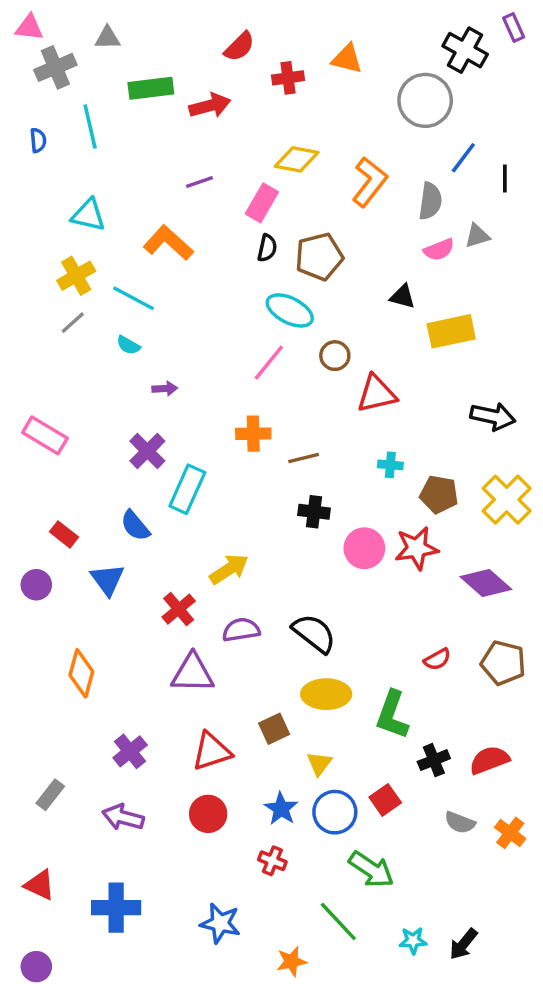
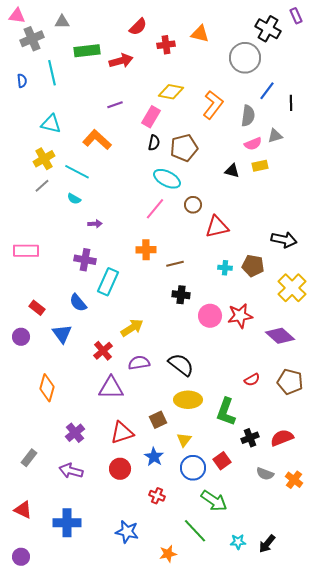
yellow rectangle: (451, 331) -> (260, 166), moved, size x0.6
pink rectangle: (45, 435) -> (26, 251), turned -30
purple cross: (147, 451) -> (85, 260), turned -35
brown pentagon: (439, 494) -> (253, 266), moved
blue star: (281, 809) -> (154, 457), moved

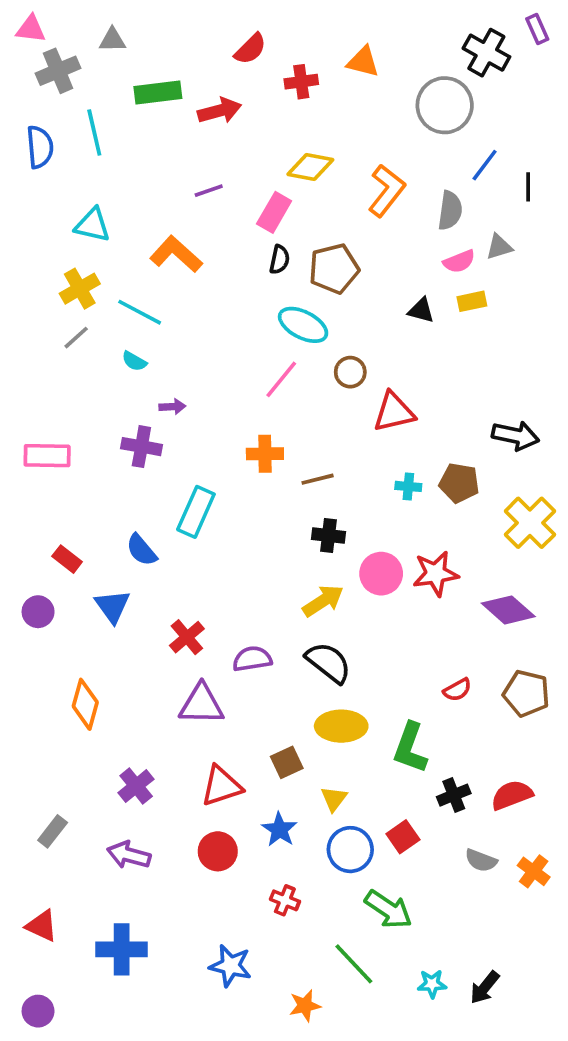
blue semicircle: (22, 81) -> (40, 147), size x1.6
purple cross: (85, 260) -> (141, 447), moved
yellow arrow: (132, 328) -> (323, 601), moved

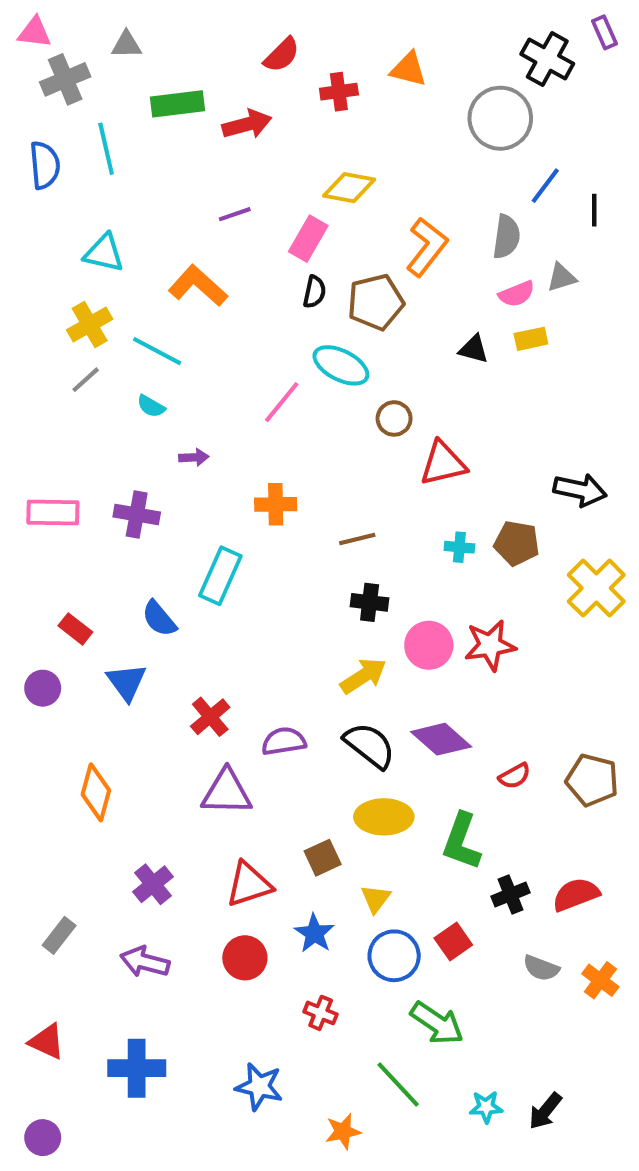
orange L-shape: (387, 191) -> (427, 247), moved
pink line: (281, 379) -> (282, 402), moved
purple cross: (141, 447) -> (137, 515), moved
orange cross: (265, 454) -> (276, 504), moved
purple diamond: (508, 610) -> (441, 739), moved

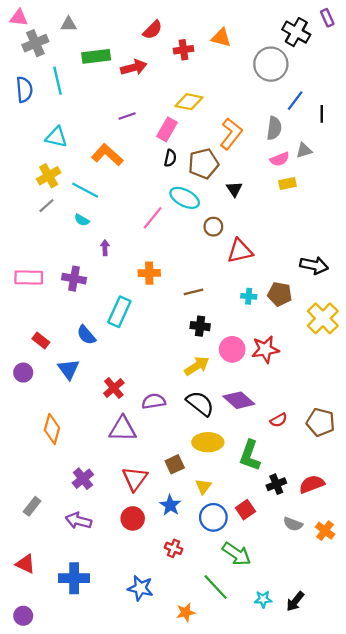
black triangle: (474, 349) -> (234, 189), moved, turned 42
purple arrow: (194, 457) -> (105, 248), turned -88
red triangle: (249, 884) -> (135, 479), turned -36

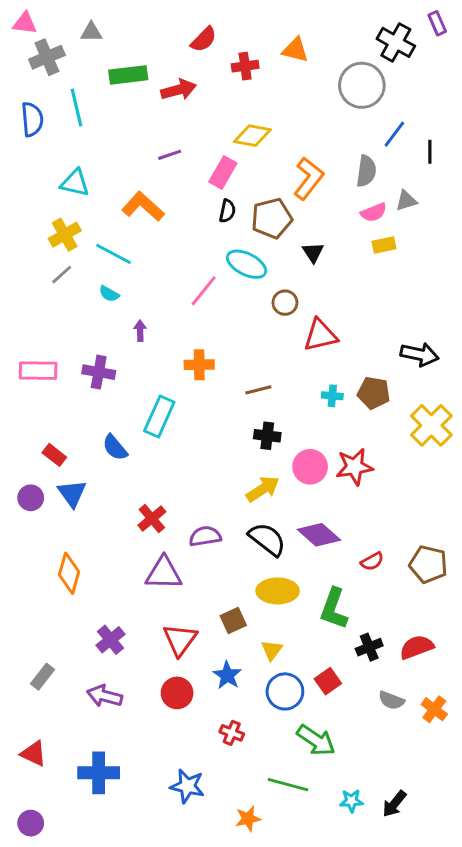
blue triangle: (69, 369) -> (72, 493), moved
green line: (216, 587) -> (288, 785), turned -32

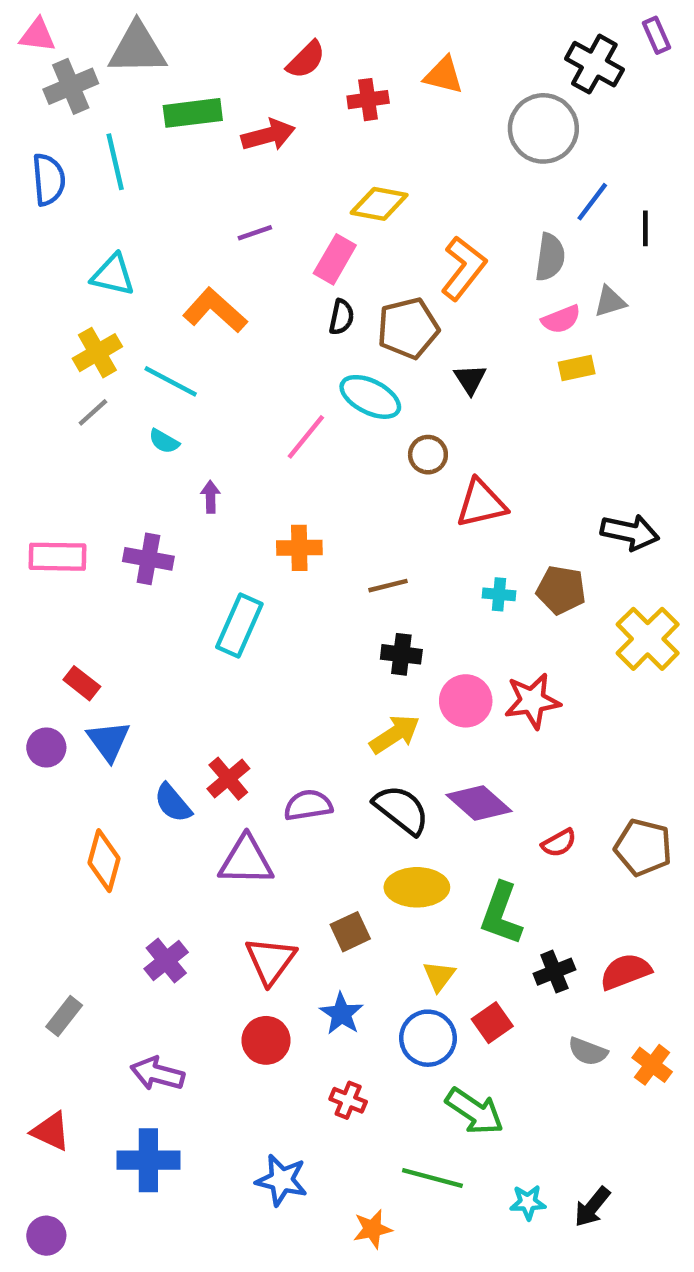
gray triangle: (91, 32) -> (137, 49), size x1.8
blue semicircle: (115, 448) -> (173, 803), moved
yellow triangle: (272, 650) -> (439, 976), moved
purple arrow: (105, 696) -> (157, 1074), moved

